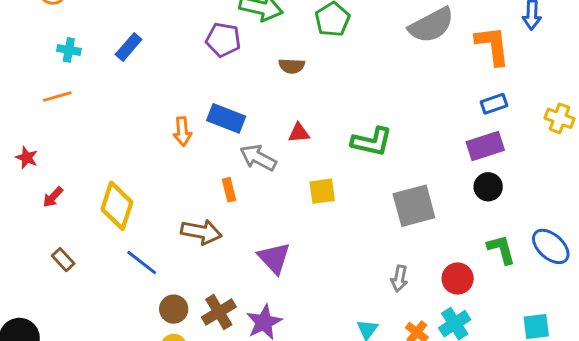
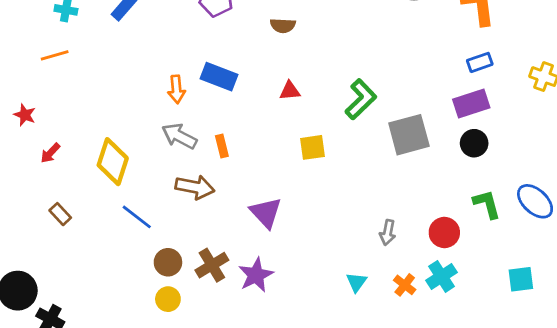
green L-shape: (372, 142) -> (361, 99), turned -57
gray arrow: (258, 158) -> (179, 136), moved
gray square: (414, 206) -> (409, 135), moved

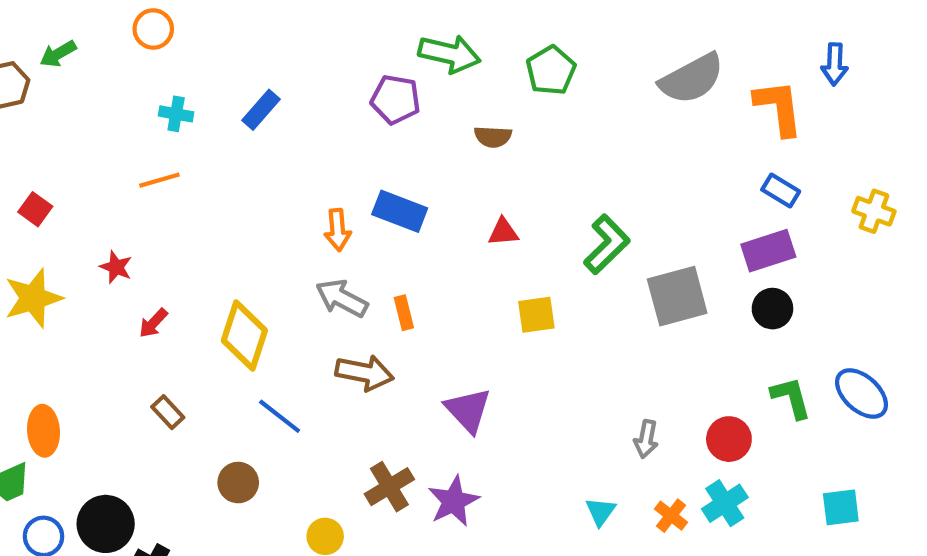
blue rectangle: (480, 62) -> (781, 191), turned 50
brown circle: (168, 262) -> (238, 483), moved

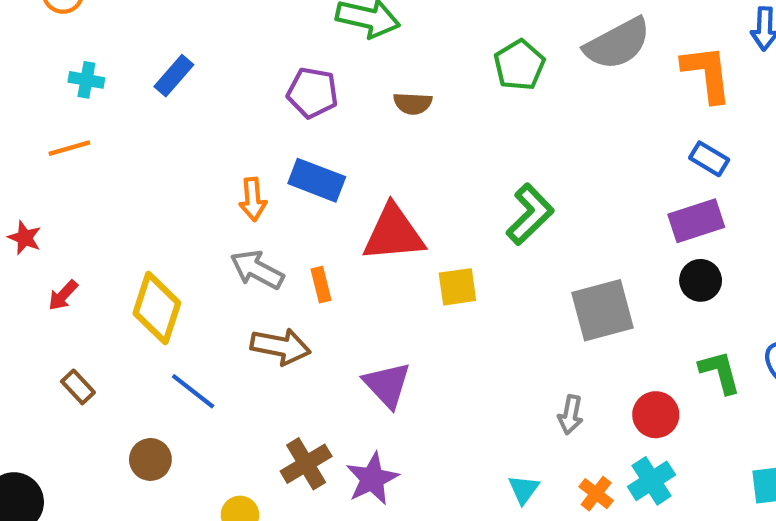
green pentagon: (551, 70) -> (519, 65), moved
purple pentagon: (396, 99) -> (312, 93), moved
red triangle: (503, 232) -> (394, 233), moved, size x2.0
gray square: (677, 296) -> (602, 310), moved

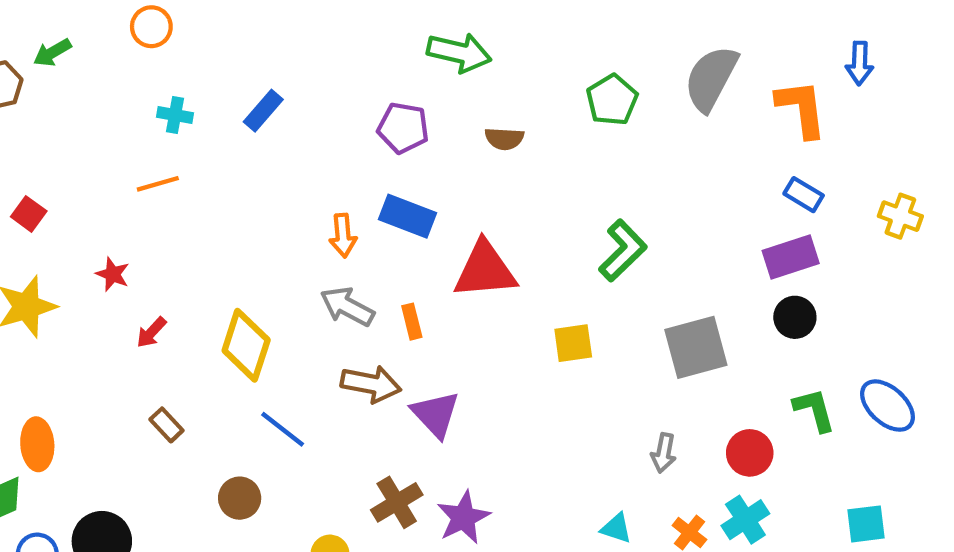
gray semicircle: (617, 44) -> (711, 78), turned 146
yellow square: (457, 287) -> (573, 343), moved
purple triangle: (387, 385) -> (435, 414), moved
cyan triangle: (524, 489) -> (616, 528), turned -48

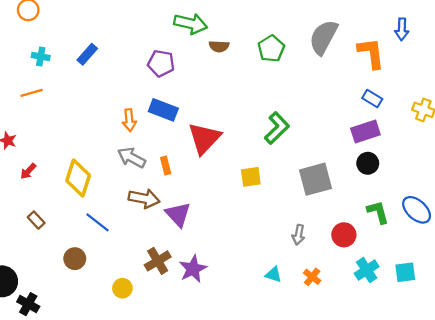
brown semicircle: (504, 139) -> (219, 46), moved
red triangle: (485, 270) -> (204, 138), turned -42
cyan cross: (745, 520) -> (367, 270), moved

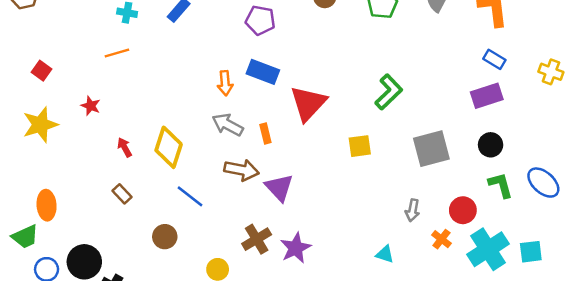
black circle: (368, 163) -> (491, 145), moved
red arrow: (28, 171) -> (125, 147), moved, turned 108
cyan cross: (367, 270) -> (488, 249), size x1.5
orange cross: (312, 277) -> (441, 239), moved

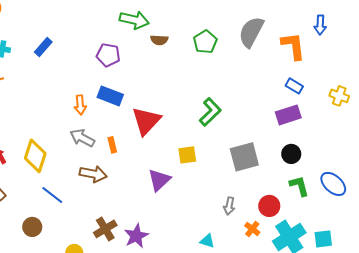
purple triangle: (279, 188) -> (159, 180), moved, turned 30

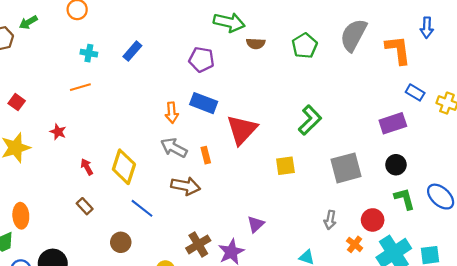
blue rectangle: (294, 86) -> (415, 92), moved
purple triangle: (159, 180) -> (256, 224), moved, size x0.7

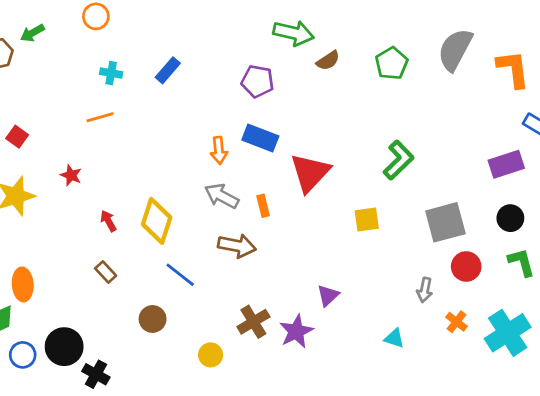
brown semicircle: (256, 44) -> (328, 61), turned -36
red circle: (373, 220) -> (466, 266), moved

